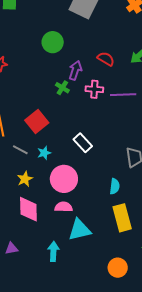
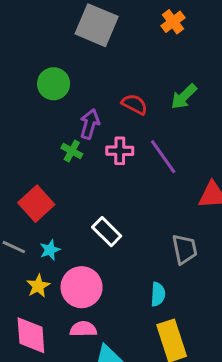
purple line: (123, 95) -> (163, 157), turned 60
yellow star: (25, 179) -> (38, 286), moved

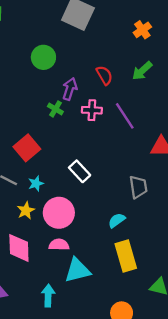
orange cross: (173, 22) -> (142, 30), moved
red semicircle: (134, 104) -> (104, 75), turned 30
cyan semicircle: (158, 294) -> (117, 220), turned -132

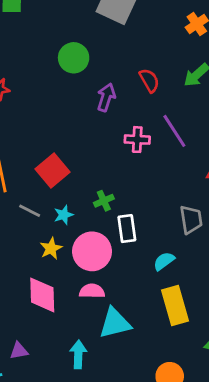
green cross: (55, 109) -> (104, 201), moved, turned 35
pink cross: (92, 110) -> (137, 140), moved
white rectangle: (80, 171) -> (127, 229), moved, turned 35

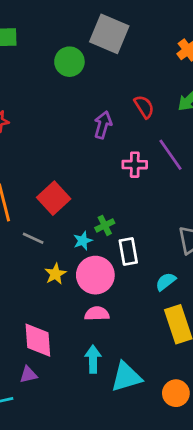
green circle: (74, 58) -> (69, 62), moved
cyan star: (64, 215) -> (83, 241), moved
pink diamond: (42, 295) -> (38, 340), moved
cyan triangle: (115, 323) -> (126, 377), moved
cyan arrow: (78, 354) -> (93, 359), moved

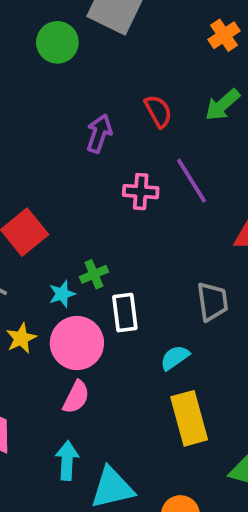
pink semicircle: (97, 314) -> (76, 397), turned 115

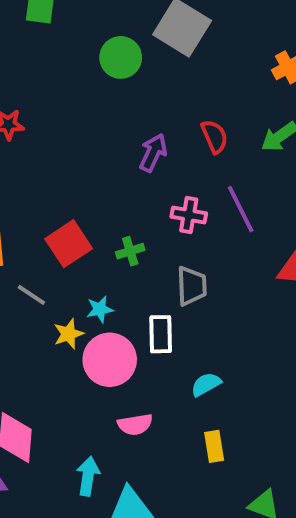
green cross: (94, 274) -> (130, 251), moved
gray trapezoid: (212, 302) -> (192, 286), moved
yellow star: (21, 338) -> (69, 334), moved
pink semicircle: (76, 397) -> (135, 424), moved, turned 48
yellow rectangle: (189, 418) -> (214, 446), size x0.6

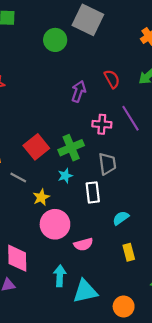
green cross: (130, 251) -> (71, 148), size x1.6
cyan star: (100, 309) -> (65, 176), moved
pink circle: (110, 360) -> (55, 224), moved

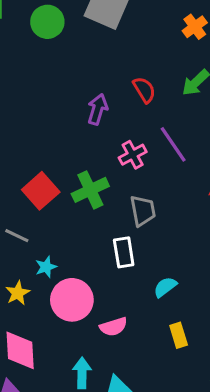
green circle: (55, 40) -> (47, 22), moved
pink cross: (102, 124) -> (133, 155), turned -30
cyan star: (65, 176) -> (46, 267), moved
yellow star: (41, 197) -> (18, 293), moved

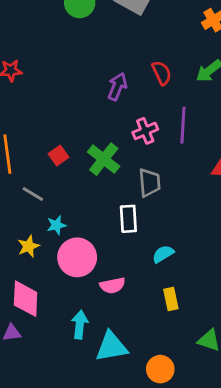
purple line: (173, 144) -> (183, 125), turned 32
green cross: (90, 190) -> (104, 159), turned -32
red square: (41, 191) -> (58, 156), size x0.6

